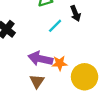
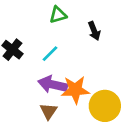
cyan line: (55, 26) -> (50, 54), moved
orange star: (60, 63) -> (75, 90), size x1.5

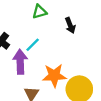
purple arrow: (53, 84) -> (20, 62), moved, turned 75

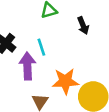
cyan line: (33, 45) -> (41, 47), turned -63

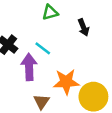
cyan line: (41, 47) -> (43, 48), turned -35

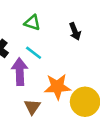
green triangle: (50, 13) -> (32, 23), moved, turned 35

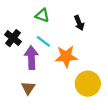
orange star: (57, 87) -> (66, 57), moved
brown triangle: (32, 107) -> (28, 88), moved

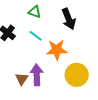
black arrow: (79, 23) -> (69, 19), size x1.5
purple arrow: (31, 58) -> (37, 75), moved

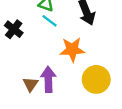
cyan line: (36, 36) -> (50, 21), moved

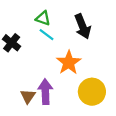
orange star: (72, 50) -> (69, 63), turned -30

